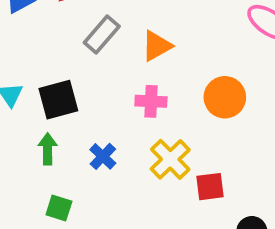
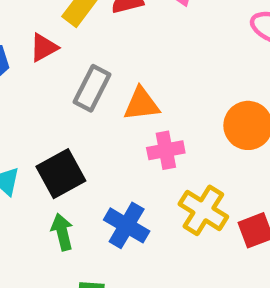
orange triangle: (157, 46) -> (141, 104), moved, turned 36
blue cross: (103, 156) -> (127, 225), size x1.4

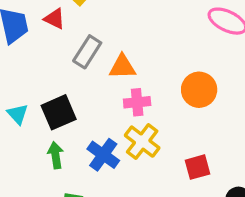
red triangle: (44, 48) -> (55, 19), turned 50
yellow cross: (203, 210) -> (142, 142), moved

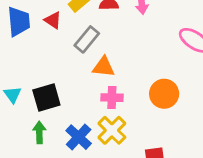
gray rectangle: (87, 52) -> (87, 39), moved

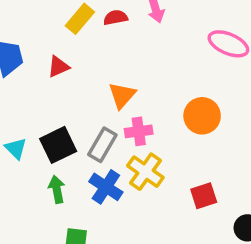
red triangle: (53, 20) -> (58, 67), moved, turned -48
gray rectangle: (87, 39) -> (102, 145), moved
orange triangle: (104, 67) -> (122, 95), turned -45

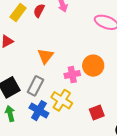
red semicircle: (116, 18) -> (39, 11), turned -48
pink cross: (139, 131) -> (72, 75), moved

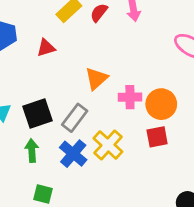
pink cross: (72, 75) -> (130, 97), moved
red square: (97, 112) -> (157, 137), moved

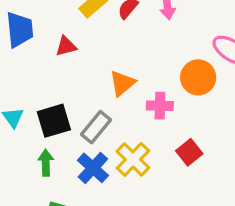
orange circle: (161, 104) -> (198, 77), moved
red square: (157, 137) -> (189, 152), turned -30

